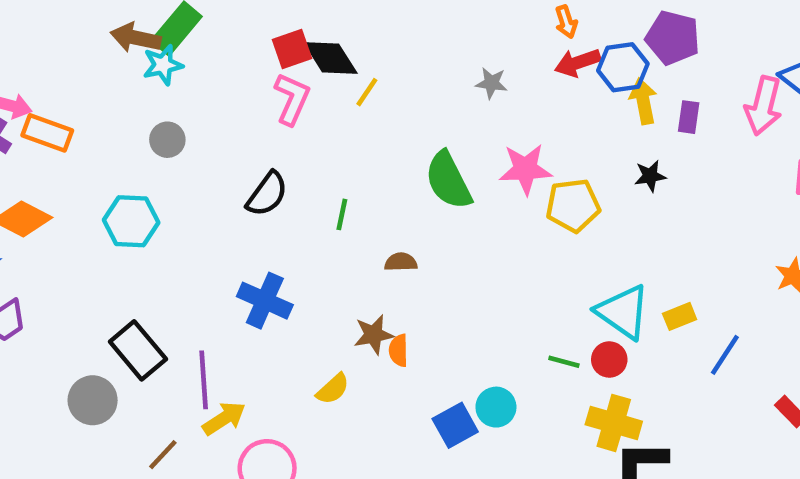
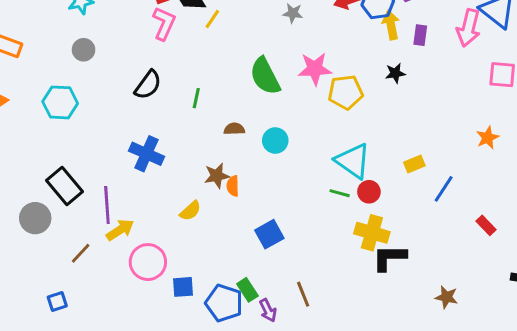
cyan triangle: (623, 312) -> (353, 161), moved
cyan circle: (496, 407) -> (275, 141), moved

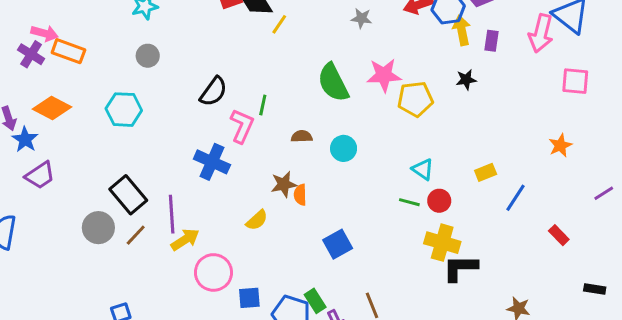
pink L-shape: (164, 23) -> (242, 126), moved
cyan triangle: (353, 161) -> (423, 169), size x0.6
brown line: (81, 253) -> (136, 235), moved

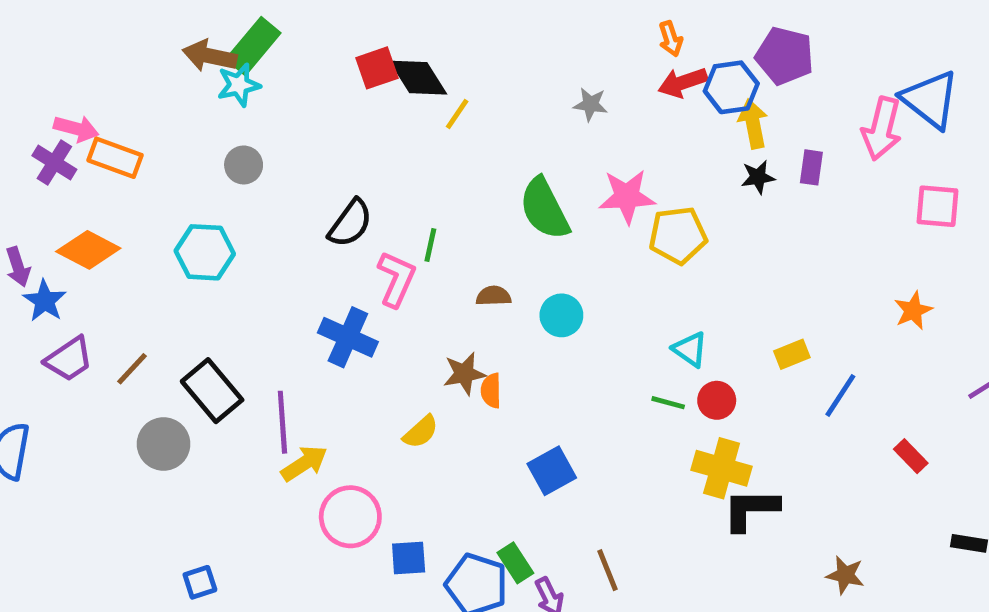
purple rectangle: (492, 41) -> (811, 167), moved
black star: (466, 80) -> (758, 177), moved
brown line: (136, 235) -> (132, 369), moved

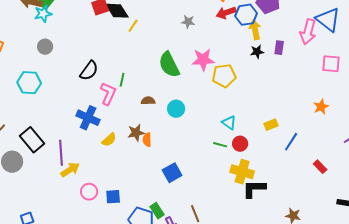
yellow semicircle: (421, 432) -> (109, 140), moved
pink circle: (350, 517) -> (89, 192), size x0.7
blue square: (409, 558) -> (113, 197), moved

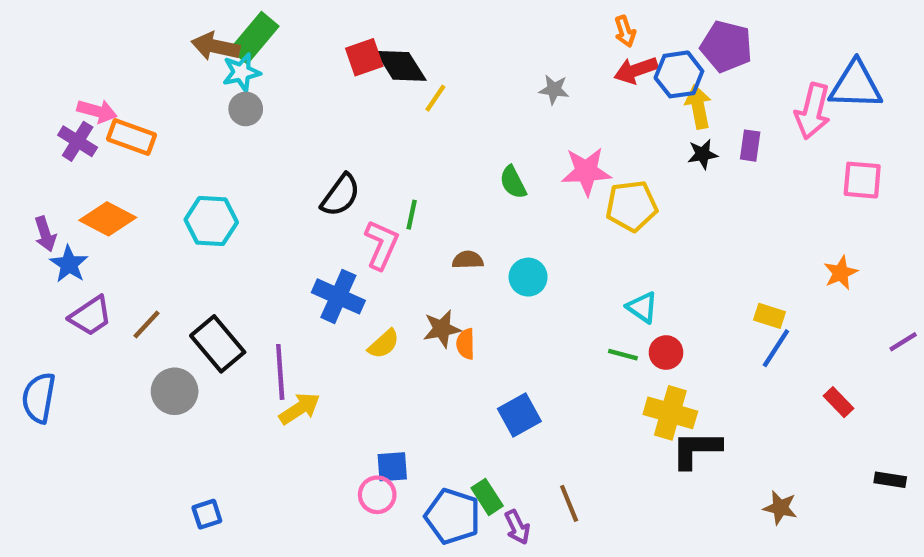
blue triangle: (328, 20) -> (856, 85), turned -36
gray circle: (45, 47) -> (246, 109), moved
green semicircle: (169, 65) -> (513, 182), size x0.6
yellow rectangle: (271, 125) -> (769, 316), moved, turned 40
pink circle: (89, 192) -> (377, 495), moved

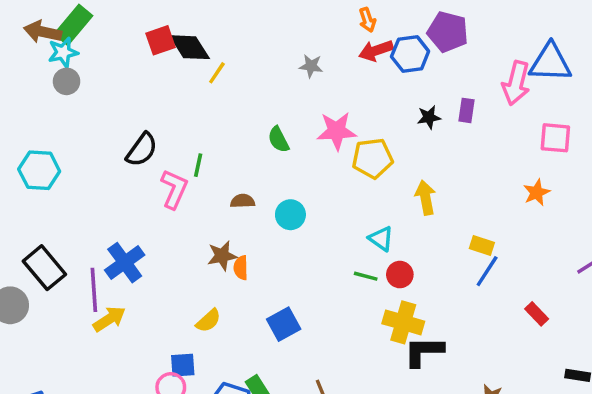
yellow arrow: (698, 107) -> (425, 198), moved
orange star: (841, 273) -> (537, 192), moved
blue cross: (338, 296) -> (125, 263), moved, turned 30
yellow semicircle: (384, 344) -> (208, 321), moved

